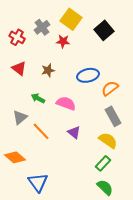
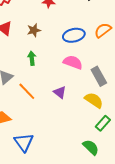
orange semicircle: (110, 88) -> (103, 30), moved
green arrow: (38, 98) -> (32, 58), moved, turned 56
pink semicircle: (66, 103) -> (73, 62), moved
green rectangle: (103, 163) -> (103, 123), moved

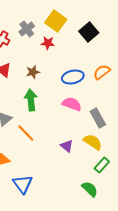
green arrow: (32, 58) -> (31, 100), size x1.5
purple triangle: (60, 92) -> (67, 146), moved

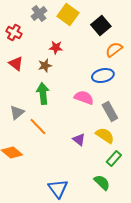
gray cross: (27, 29) -> (39, 14), moved
red star: (48, 43) -> (56, 48), moved
orange semicircle: (102, 72) -> (114, 50), moved
blue ellipse: (73, 77) -> (103, 76), moved
blue triangle: (23, 184) -> (58, 189), moved

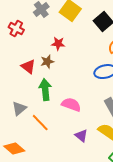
red triangle: (16, 64) -> (28, 67), moved
pink semicircle: (84, 98) -> (71, 105), moved

